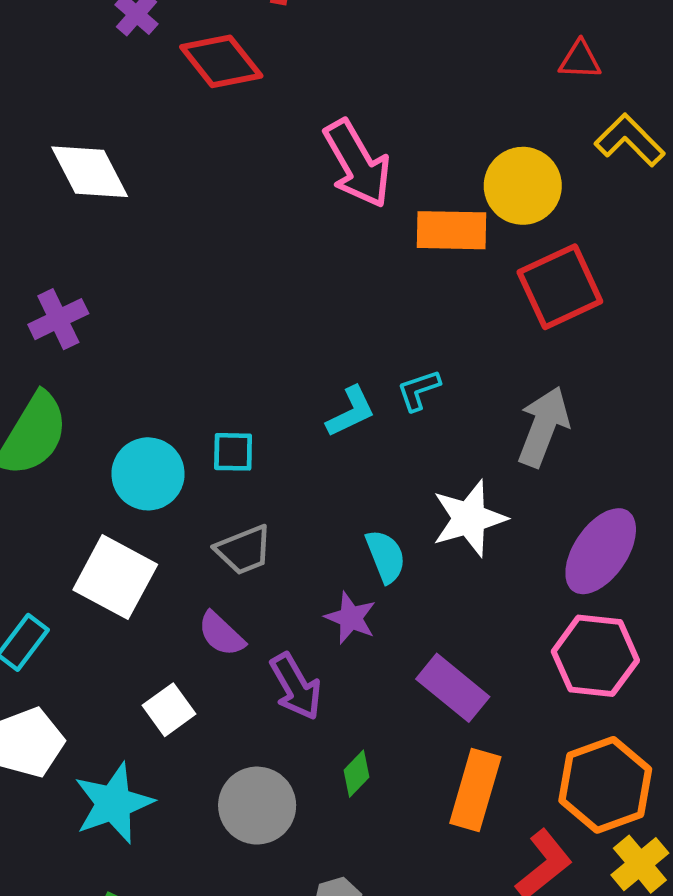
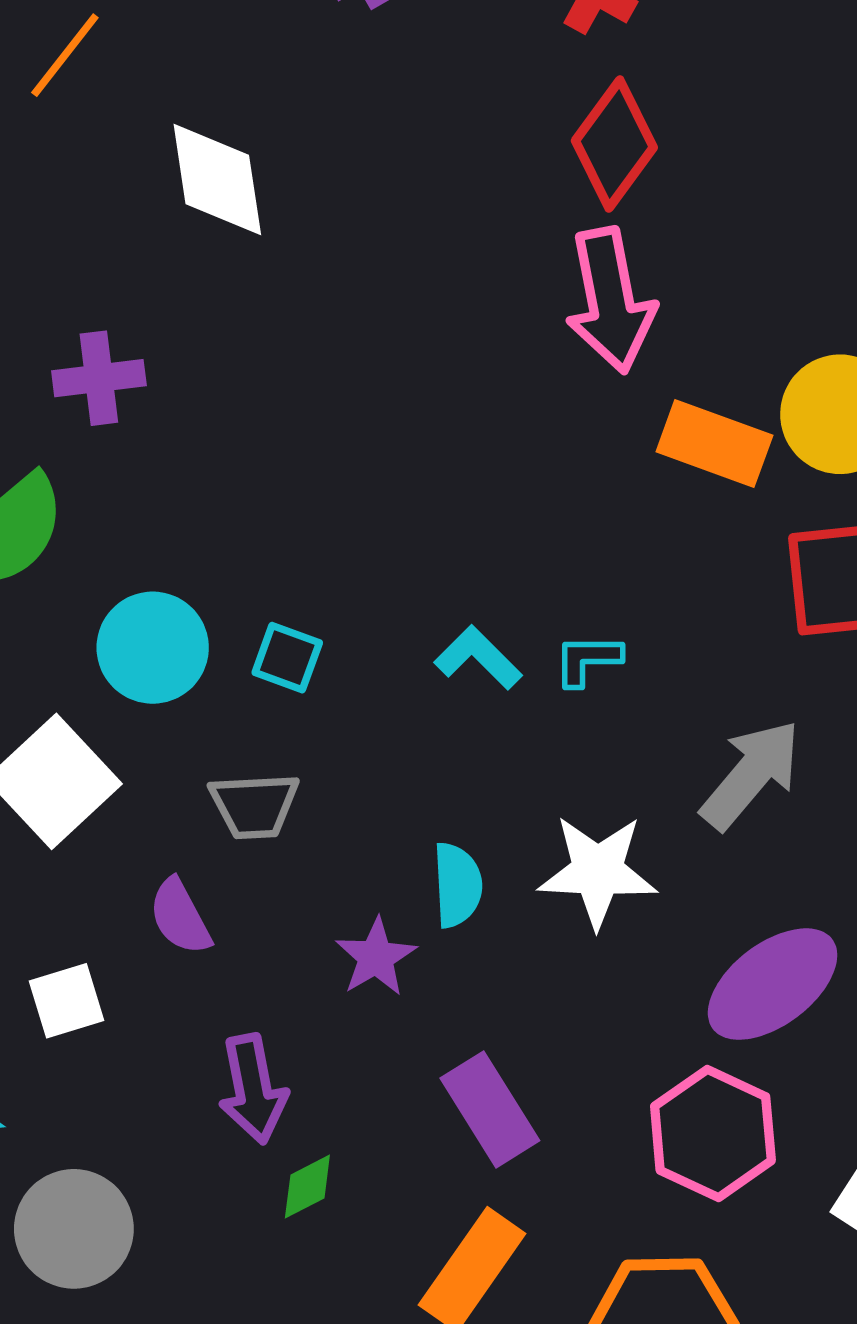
red diamond: (221, 61) -> (614, 144), moved, turned 56
cyan L-shape: (351, 412) -> (478, 658), turned -128
purple arrow: (296, 687) -> (253, 1089), moved
gray circle: (257, 806) -> (74, 1229), moved

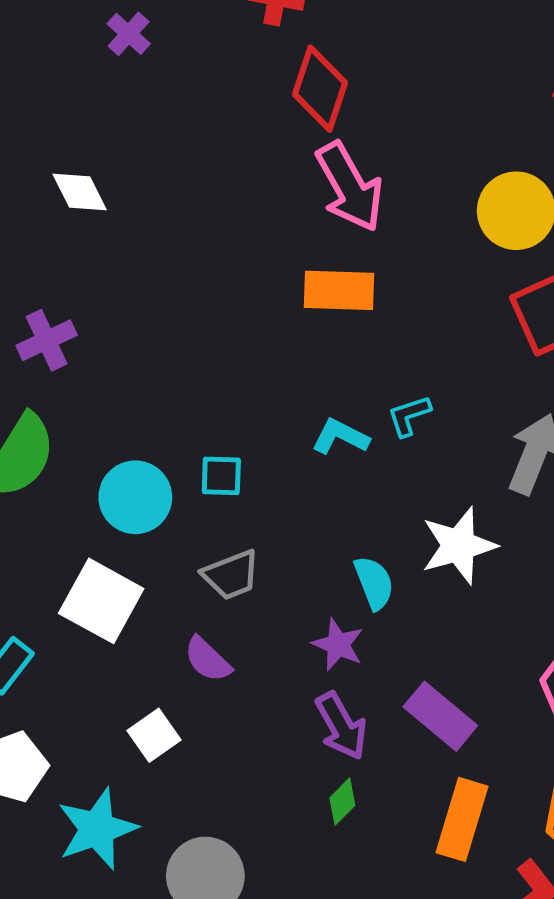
white diamond: (217, 179) -> (80, 192), size x0.7
orange rectangle: (714, 444) -> (339, 290), moved
purple arrow: (253, 1089) -> (341, 726), moved

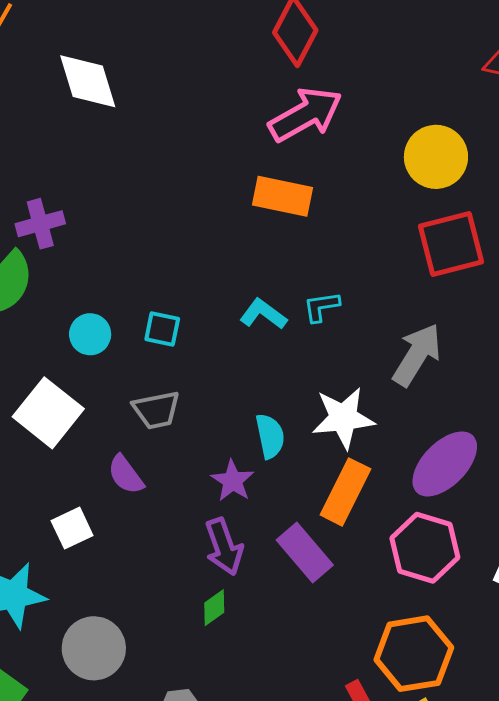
pink arrow: (350, 187) -> (305, 114), turned -100
white diamond: (80, 192) -> (88, 81), size x1.4
purple cross: (47, 340) -> (40, 224), moved
cyan circle: (135, 497) -> (90, 334), size x0.7
orange rectangle: (462, 819) -> (345, 492), moved

